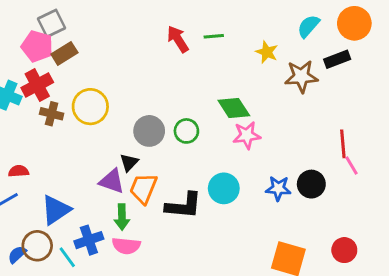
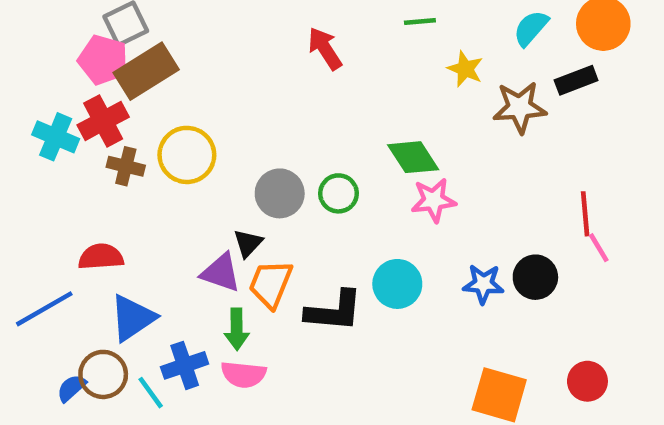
green line: (214, 36) -> (420, 21), moved
brown rectangle: (64, 53) -> (146, 71), size x1.5
red semicircle: (19, 171) -> (101, 257), moved, size x1.4

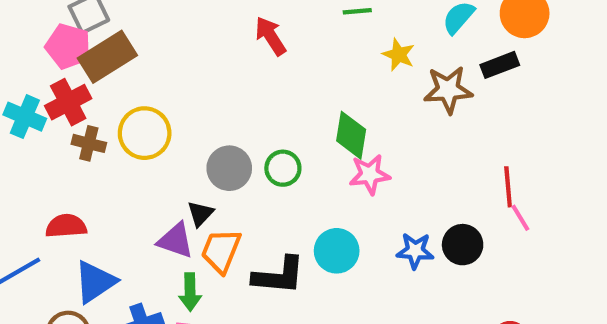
green diamond: (413, 157) -> (351, 135), turned 42

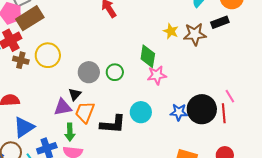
yellow star: (399, 55) -> (171, 31), moved
red line: (508, 187) -> (224, 113), moved
purple triangle: (176, 240) -> (63, 107), turned -30
black circle: (463, 245) -> (202, 109), size x1.5

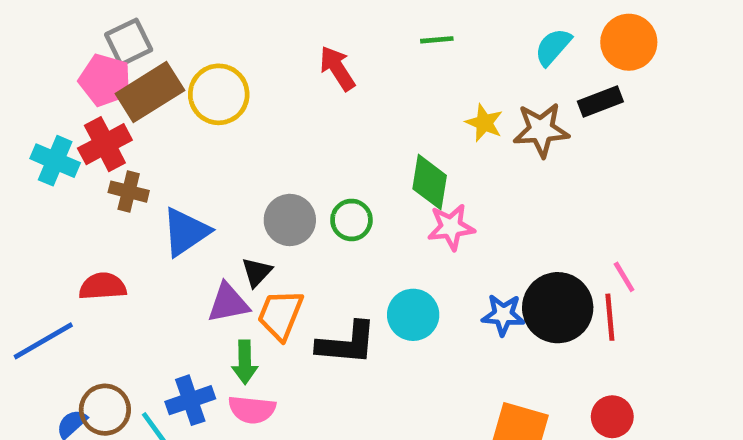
yellow circle: (48, 55) -> (219, 94), moved
blue triangle: (24, 127) -> (186, 232), moved

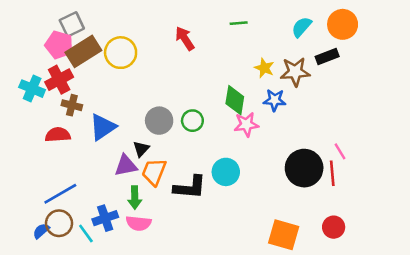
red semicircle: (103, 286) -> (58, 135), moved
blue star: (503, 315) -> (275, 100), moved
blue line: (43, 341) -> (60, 194), moved

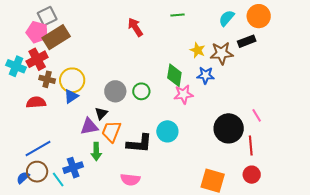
yellow circle: (121, 53) -> (72, 80), moved
blue triangle: (103, 127) -> (71, 96), size x0.7
red line: (332, 173) -> (251, 145), moved
pink semicircle: (139, 223) -> (130, 180), moved

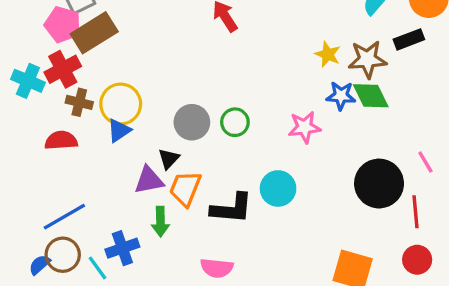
green diamond: (174, 75) -> (371, 96), moved, turned -35

